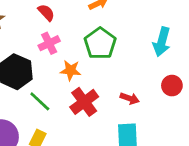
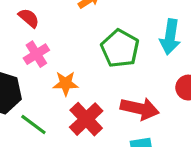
green pentagon: (100, 43) -> (120, 48), moved
red arrow: (130, 98) -> (140, 109), size x1.6

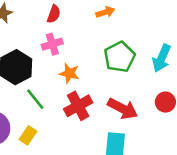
red semicircle: (29, 18) -> (54, 14), turned 54

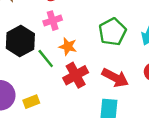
green line: (35, 99) -> (46, 58), moved
yellow rectangle: (28, 135) -> (31, 102), turned 35

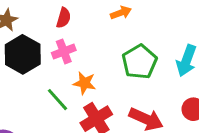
black hexagon: (20, 41) -> (23, 54), moved

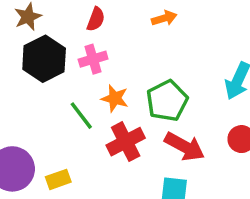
green pentagon: (139, 62) -> (167, 101), moved

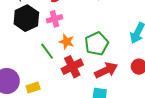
red arrow: (185, 147) -> (106, 70), turned -55

